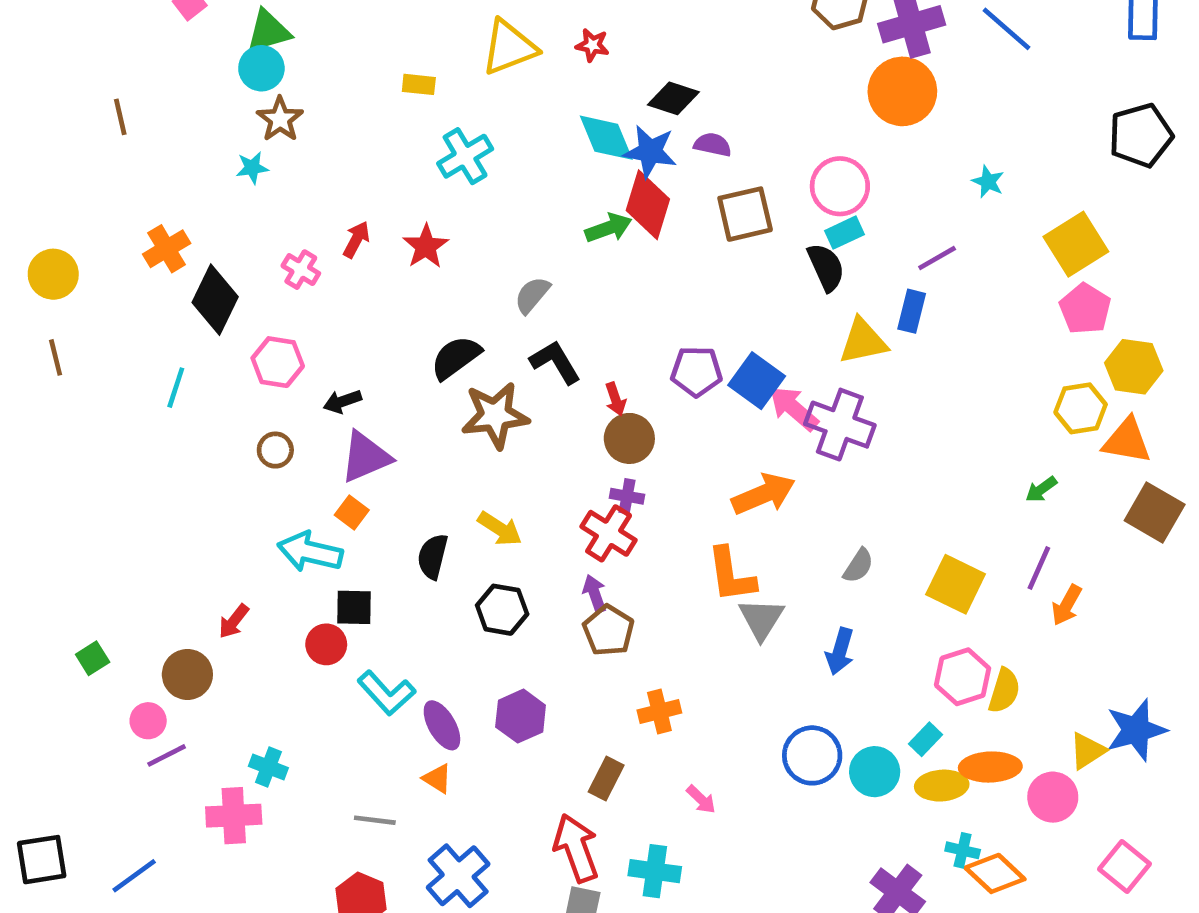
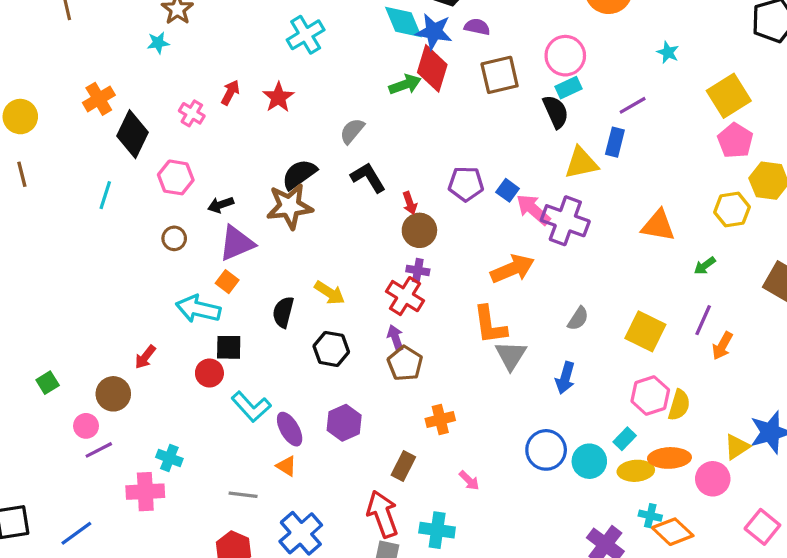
blue square: (757, 381) -> (508, 190), size x0.6
brown star: (495, 415) -> (290, 206), moved
orange triangle: (1127, 441) -> (658, 226), moved

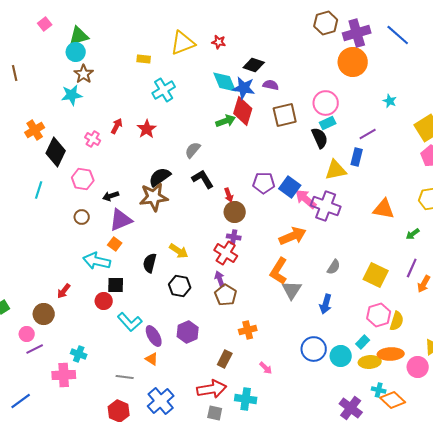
cyan star: (158, 43) -> (72, 95), size x1.5
blue square: (508, 190) -> (290, 187), size x1.5
orange L-shape: (490, 325) -> (279, 271), turned 40
red arrow: (383, 514) -> (212, 389), turned 100

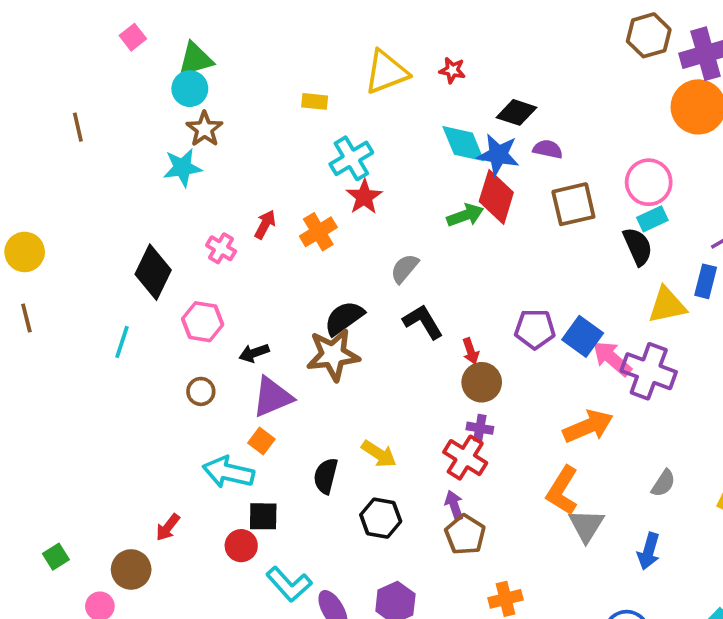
red star: (147, 129) -> (364, 197), moved
orange cross: (35, 130) -> (318, 232), moved

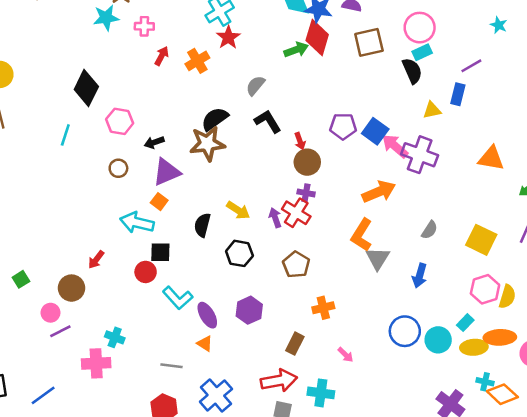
pink cross: (221, 248) -> (144, 26), moved, turned -30
yellow triangle: (667, 305) -> (432, 110), size x0.7
purple arrow: (454, 505) -> (275, 218), moved

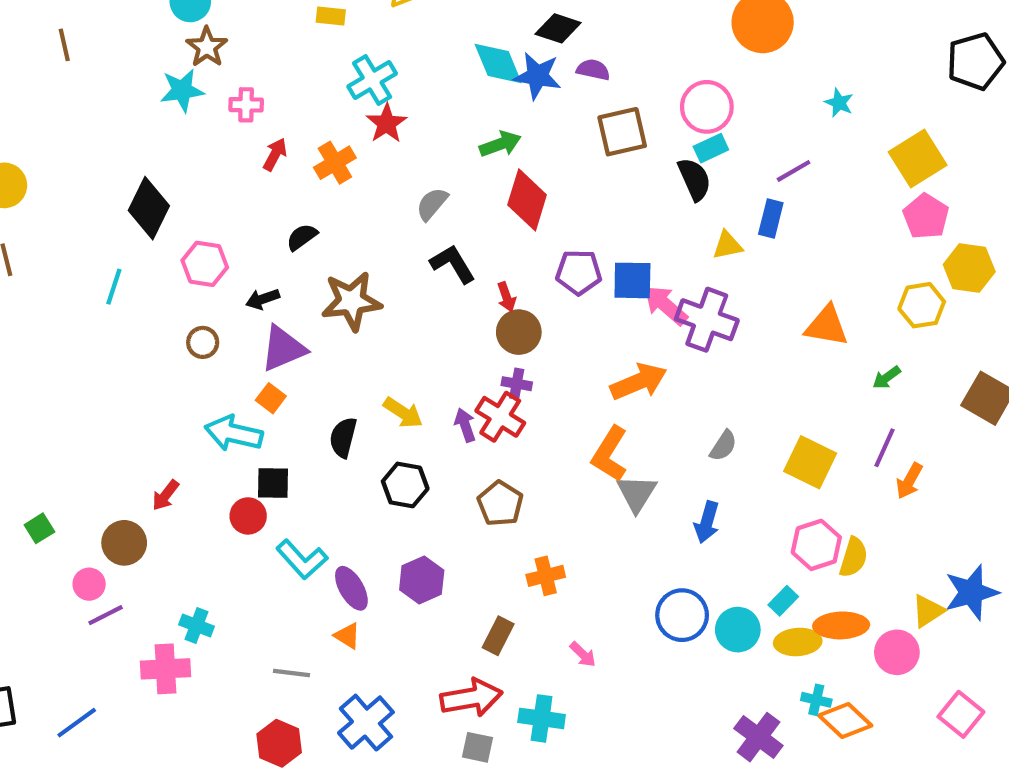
red diamond: (317, 37) -> (527, 200), moved
black semicircle: (215, 119) -> (302, 237), moved, size x0.7
blue square: (375, 131) -> (632, 280), turned -35

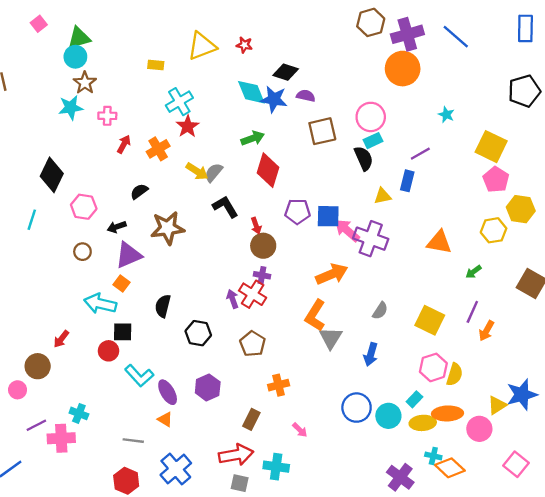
yellow square: (918, 159) -> (491, 147), turned -32
yellow arrow: (403, 413) -> (197, 171), moved
purple line: (106, 615) -> (36, 425), moved

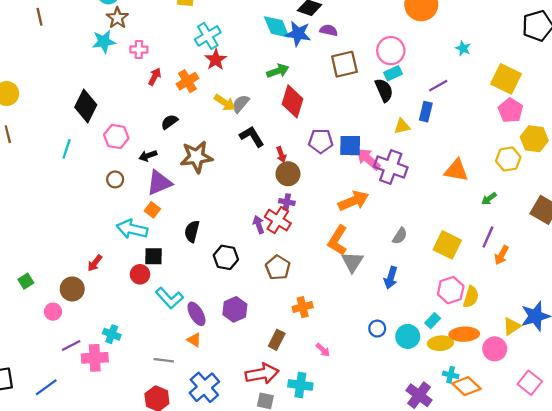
blue circle: (357, 408) -> (377, 329), size x0.6

